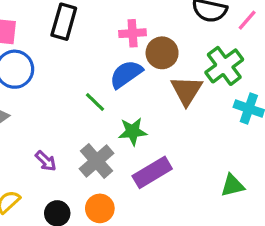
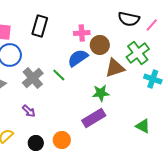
brown triangle: (187, 91) -> (115, 68), turned 40
green star: (133, 131) -> (101, 93), moved
gray cross: (97, 161) -> (33, 78), moved
green triangle: (232, 186) -> (143, 126), turned 42

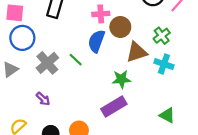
green cross: (138, 53) -> (162, 36), size x0.7
blue semicircle: (78, 58) -> (96, 41), turned -35
cyan cross: (153, 79) -> (164, 64), moved

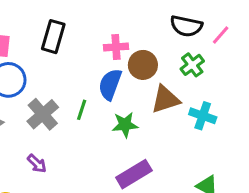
green cross: (162, 36) -> (192, 65), moved
green line: (76, 60) -> (82, 110), turned 64
green star: (121, 79) -> (125, 125), moved

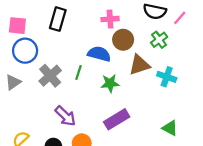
pink cross: (116, 47) -> (110, 19), moved
blue semicircle: (110, 84) -> (99, 54), turned 85
purple arrow: (37, 164) -> (65, 116), moved, size x1.5

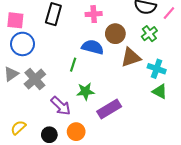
pink cross: (110, 19) -> (94, 14), moved
gray cross: (50, 76) -> (35, 79), moved
green star: (110, 83) -> (85, 91), moved
green triangle: (170, 128) -> (160, 91), moved

